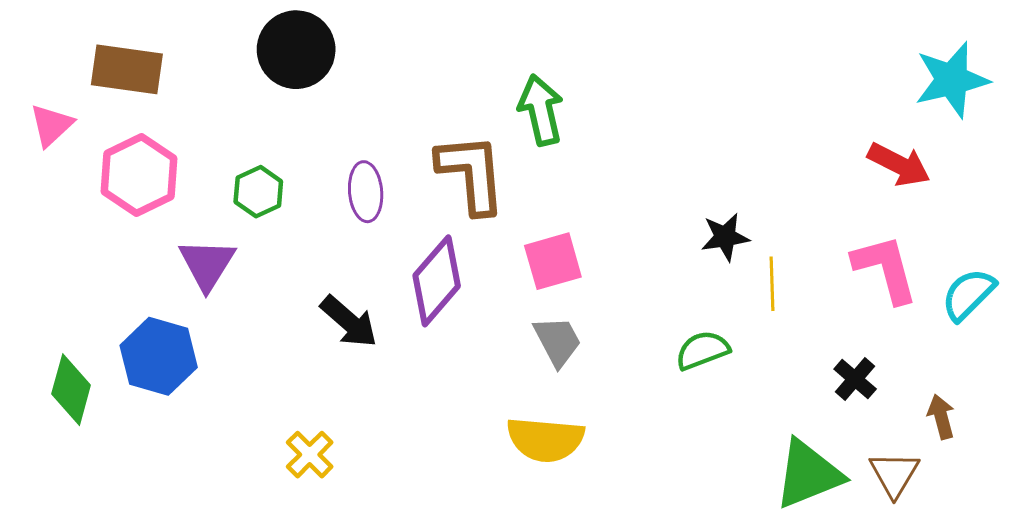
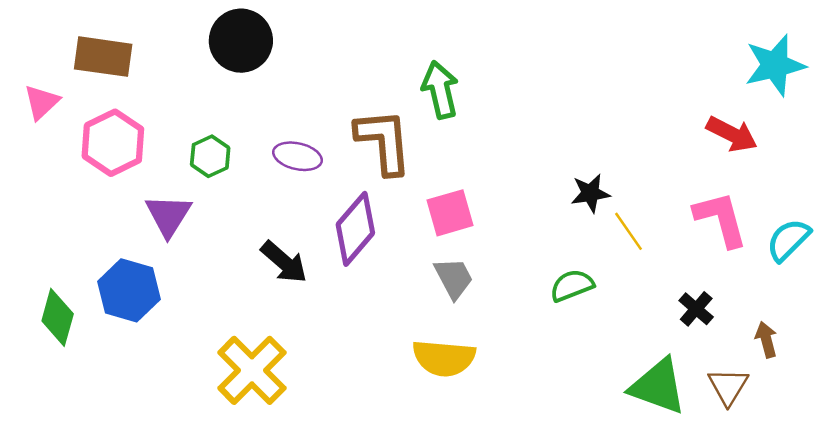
purple ellipse: (366, 192) -> (298, 156), turned -72
yellow line: (772, 284) -> (628, 231), turned -33
yellow cross: (310, 455) -> (252, 370), size x1.8
green triangle: (808, 474) -> (658, 386), turned 42

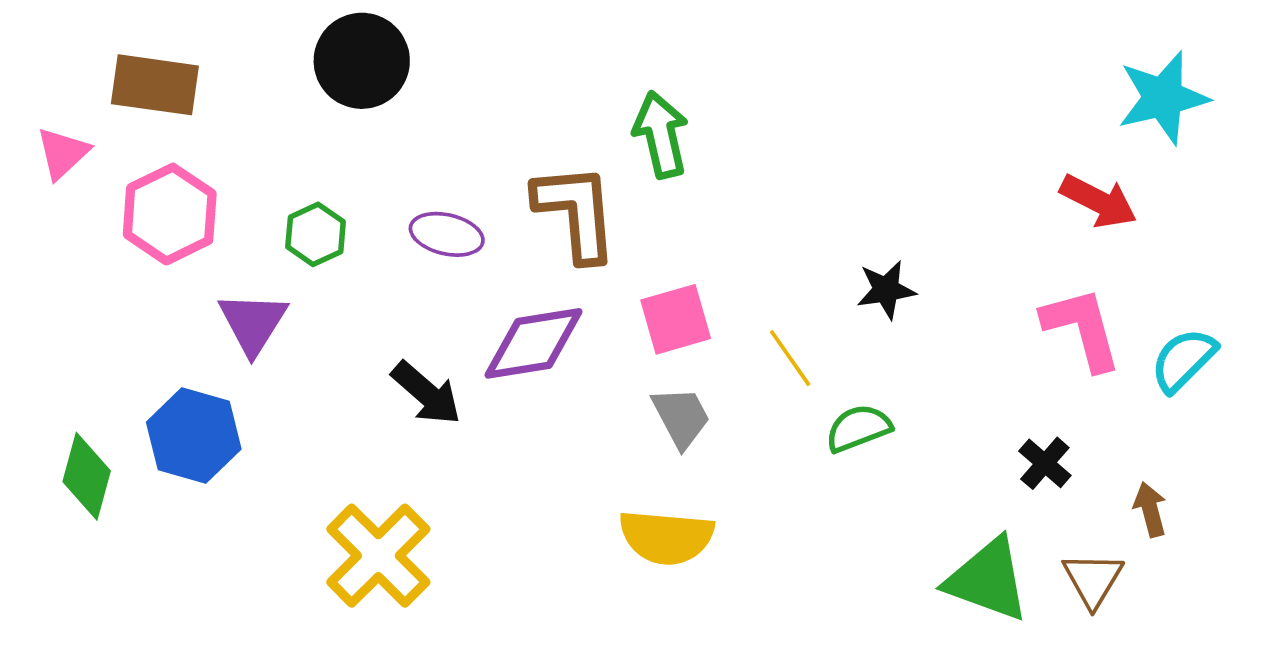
purple diamond: (355, 229) -> (533, 343), turned 40
yellow line: (628, 231) -> (790, 358), moved

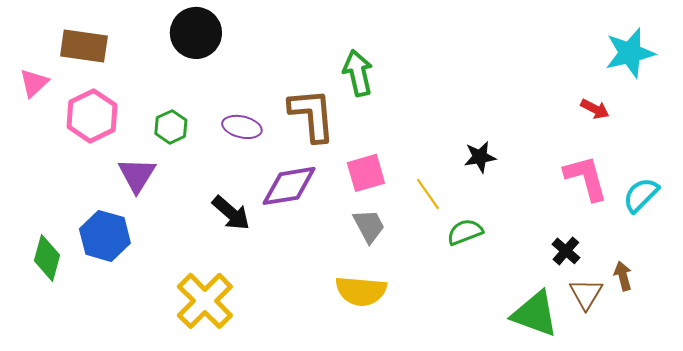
red arrow: (1098, 201) -> (595, 109), size x0.7
brown triangle: (1093, 580) -> (586, 294), moved

